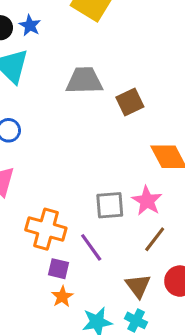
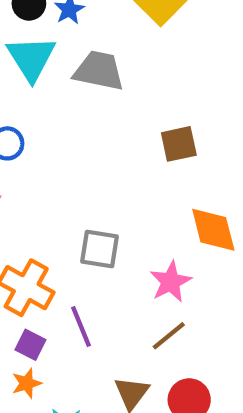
gray trapezoid: (84, 81) -> (99, 71), moved
gray square: (110, 205) -> (100, 249), moved

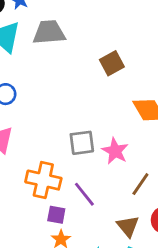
pink star: (171, 282) -> (115, 151), moved

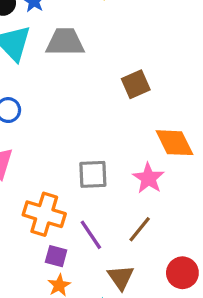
pink star: (115, 151) -> (148, 178), moved
brown line: (140, 184) -> (140, 229), moved
brown triangle: (128, 226) -> (121, 277), moved

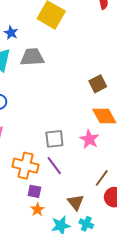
brown square: (136, 84) -> (98, 84), moved
brown line: (140, 229) -> (102, 178), moved
purple line: (91, 235) -> (54, 166), moved

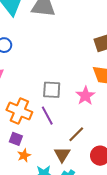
brown line: (102, 178) -> (76, 134), moved
purple square: (34, 191) -> (16, 139), moved

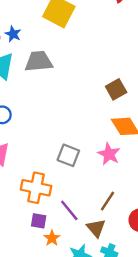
gray square: (52, 90) -> (68, 155), turned 30
purple line: (47, 116) -> (69, 210), moved

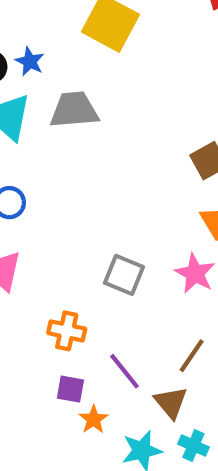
orange cross: (36, 188) -> (67, 331), size x0.7

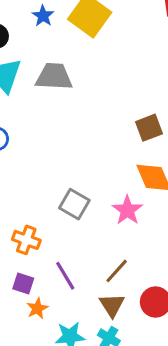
blue star: (30, 62) -> (43, 16), moved
brown triangle: (171, 403) -> (112, 305), moved

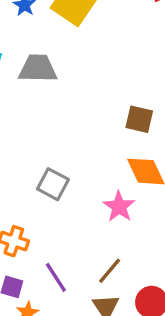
brown square: (149, 128) -> (139, 119), turned 36
gray square: (74, 204) -> (53, 184), moved

